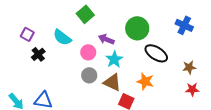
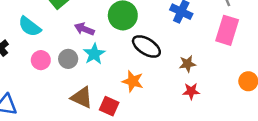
pink circle: (88, 52) -> (41, 60), moved
gray circle: (89, 75) -> (68, 59), moved
brown triangle: (112, 82) -> (82, 97), moved

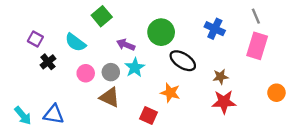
red star: (191, 91) -> (224, 102), size x1.5
brown triangle: (82, 97) -> (110, 97), moved

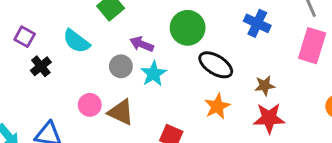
gray circle: (111, 72) -> (121, 66), moved
pink circle: (86, 73) -> (90, 105), moved
orange star: (170, 93) -> (217, 106), moved, turned 30

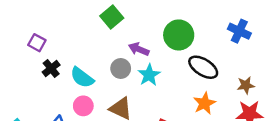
cyan semicircle: (76, 41) -> (82, 78), moved
pink circle: (90, 105) -> (83, 106), moved

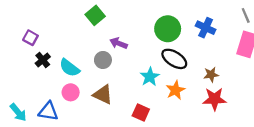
green circle: (179, 35) -> (168, 29), moved
cyan star: (149, 75) -> (150, 77), moved

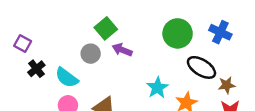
green square: (95, 15) -> (106, 28), moved
black ellipse: (174, 59) -> (201, 67), moved
gray circle: (103, 60) -> (91, 54), moved

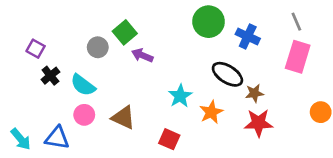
green circle: (178, 33) -> (209, 22), moved
gray circle: (91, 54) -> (98, 47), moved

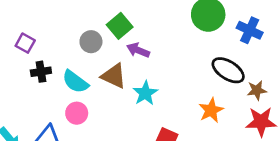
black cross: (50, 76) -> (41, 72), turned 30
cyan star: (180, 96) -> (145, 93), moved
brown triangle: (123, 118) -> (114, 76), moved

